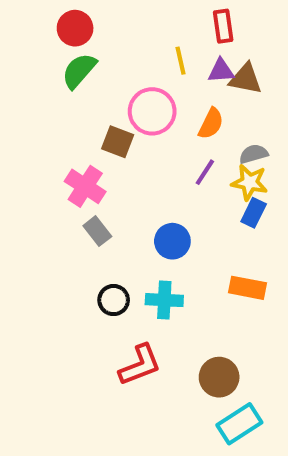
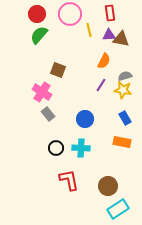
pink circle: (152, 111) -> (70, 14), moved
blue rectangle: (254, 213) -> (125, 118), moved, turned -56
red L-shape: (140, 365) -> (69, 180), turned -80

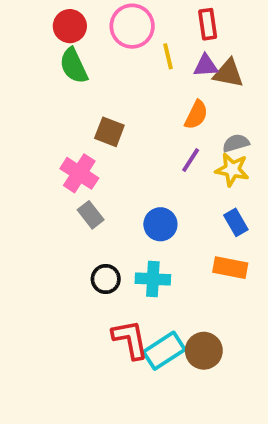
green semicircle: (39, 35) -> (74, 66), turned -66
cyan rectangle: (118, 209) -> (164, 351), moved

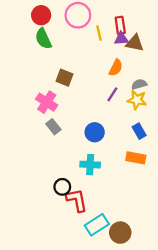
red rectangle: (208, 24) -> (120, 25), moved
black circle: (106, 279) -> (62, 187), moved
cyan rectangle: (164, 351) -> (97, 225), moved
brown circle: (204, 351) -> (120, 233), moved

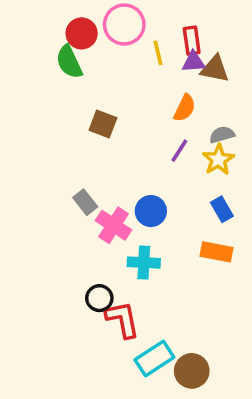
red circle: (41, 15) -> (82, 33), moved
yellow star: (137, 100) -> (218, 160), turned 30
pink cross: (47, 102) -> (114, 225), moved

